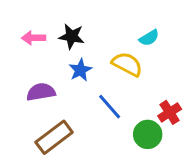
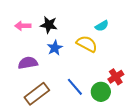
blue line: (110, 107) -> (75, 87), moved

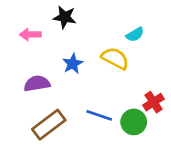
black star: (49, 25) -> (65, 17), moved
blue line: (75, 87) -> (99, 115), turned -30

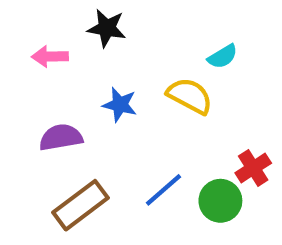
blue star: (73, 64) -> (120, 105), turned -30
blue line: (99, 115) -> (164, 190), turned -60

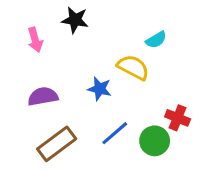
pink arrow: (50, 57) -> (35, 40), turned -105
blue star: (120, 105) -> (99, 89), moved
red cross: (253, 168) -> (178, 118), turned -35

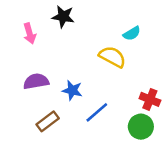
blue star: (99, 89) -> (72, 90), moved
green circle: (155, 141) -> (141, 127), moved
brown rectangle: (57, 144) -> (48, 121), size x0.7

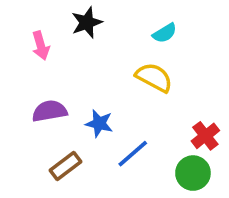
black star: (63, 17) -> (87, 23), turned -30
cyan semicircle: (132, 33) -> (165, 33), moved
red cross: (150, 99) -> (205, 136), turned 30

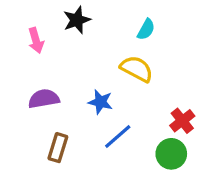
cyan semicircle: (165, 33) -> (146, 29), turned -30
blue star: (99, 123) -> (100, 102), moved
brown rectangle: (65, 166) -> (58, 148), turned -36

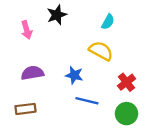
red cross: (182, 121) -> (126, 82), moved
blue line: (118, 137) -> (87, 101), turned 55
brown rectangle: (58, 148) -> (25, 109), moved, turned 66

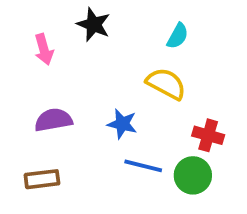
black star: (57, 15) -> (94, 24), turned -30
red cross: (126, 82) -> (208, 135), turned -36
green circle: (126, 114) -> (193, 175), moved

